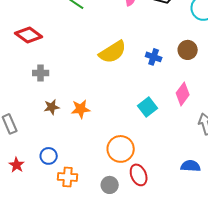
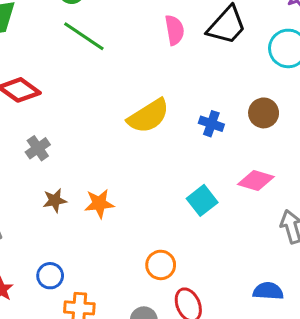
gray cross: (41, 73) -> (38, 148), turned -35
pink diamond: (183, 94) -> (256, 181), turned 70
orange circle: (121, 149) -> (161, 265), size x0.7

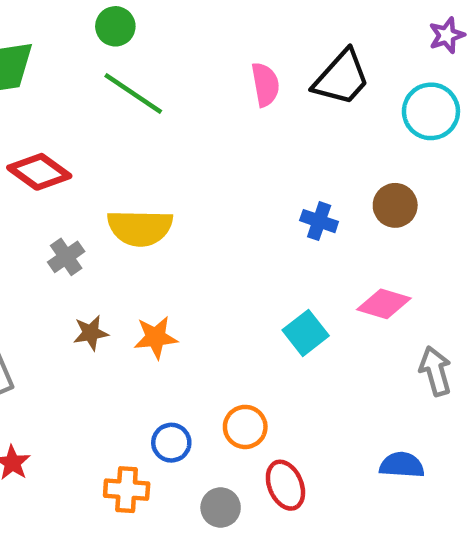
yellow semicircle: (148, 116) -> (140, 228), moved, turned 33
blue circle: (50, 276) -> (171, 443), moved

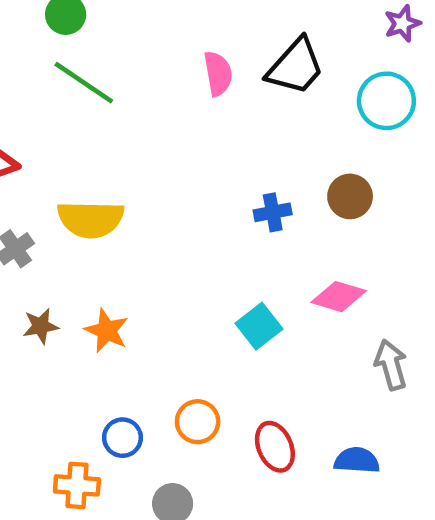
blue cross: (319, 221) -> (273, 212), turned -30
orange star: (156, 337) -> (107, 331), turned 30
red ellipse: (285, 485) -> (275, 447), moved

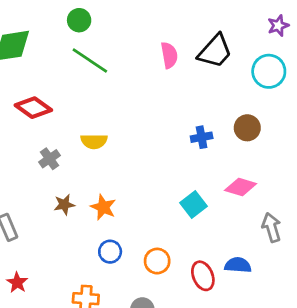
yellow semicircle: (91, 219) -> (94, 141), size x0.7
blue circle: (122, 438) -> (110, 252), moved
blue semicircle: (357, 460) -> (238, 265), moved

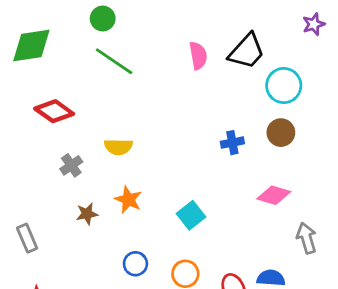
cyan circle: (269, 71) -> (284, 86), moved
cyan square: (193, 205) -> (191, 215), moved
orange star: (103, 207) -> (128, 200), moved

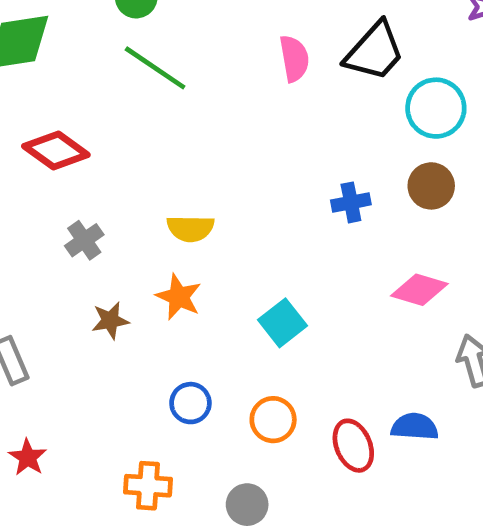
yellow semicircle: (118, 147) -> (190, 228), moved

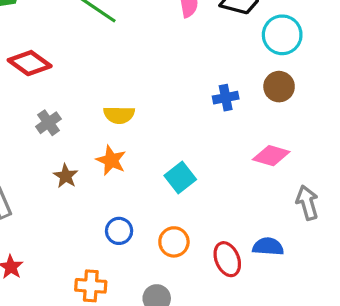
brown star: (110, 320) -> (66, 176), turned -30

